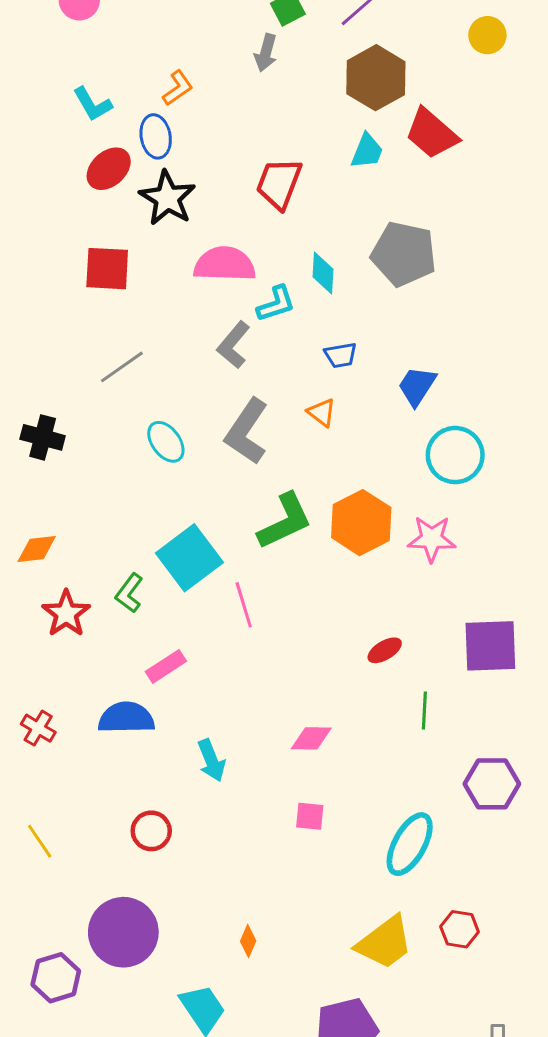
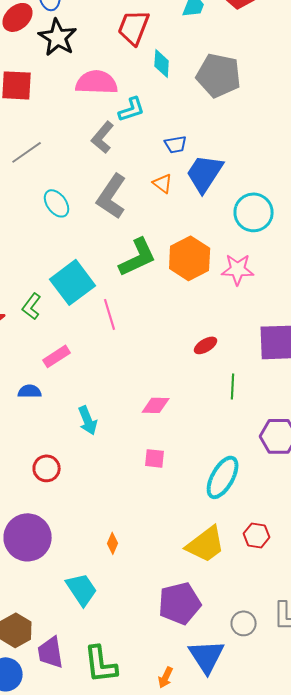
cyan diamond: (323, 273) -> (162, 63), moved
blue trapezoid: (417, 386) -> (205, 173), moved, size x1.4
blue semicircle: (126, 718) -> (30, 391), size x0.6

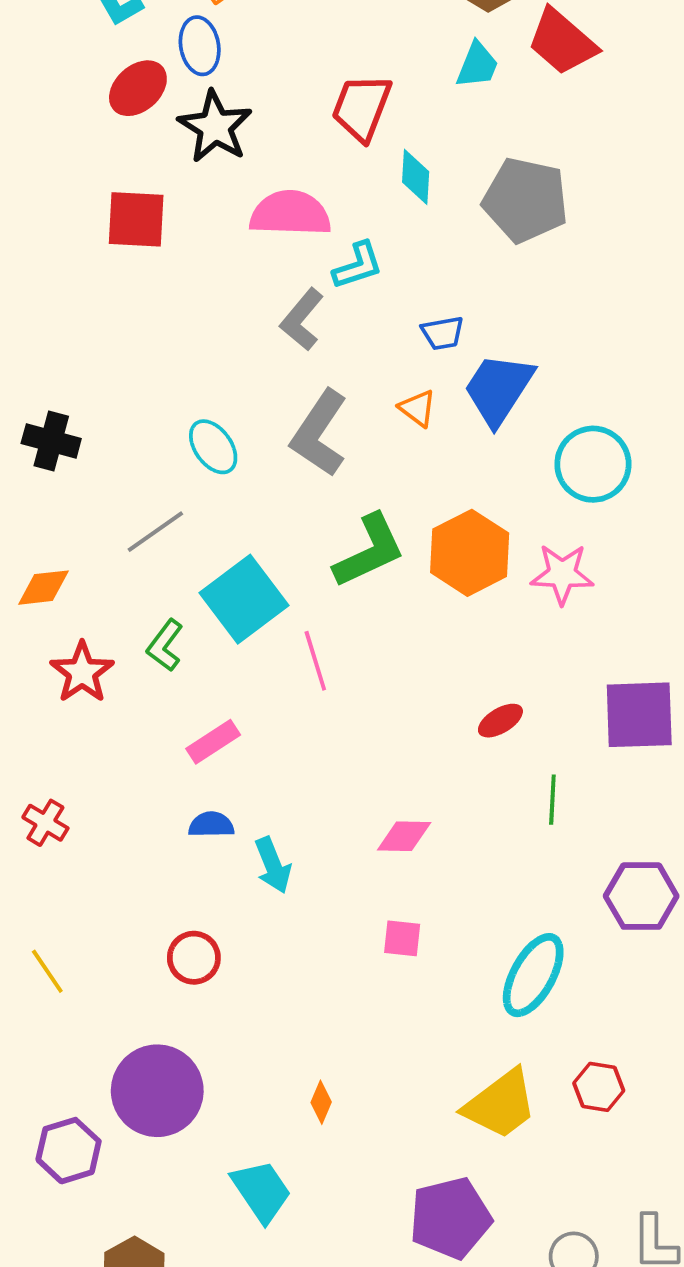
gray line: (27, 152) -> (155, 532), moved
blue semicircle: (30, 391) -> (211, 825), moved

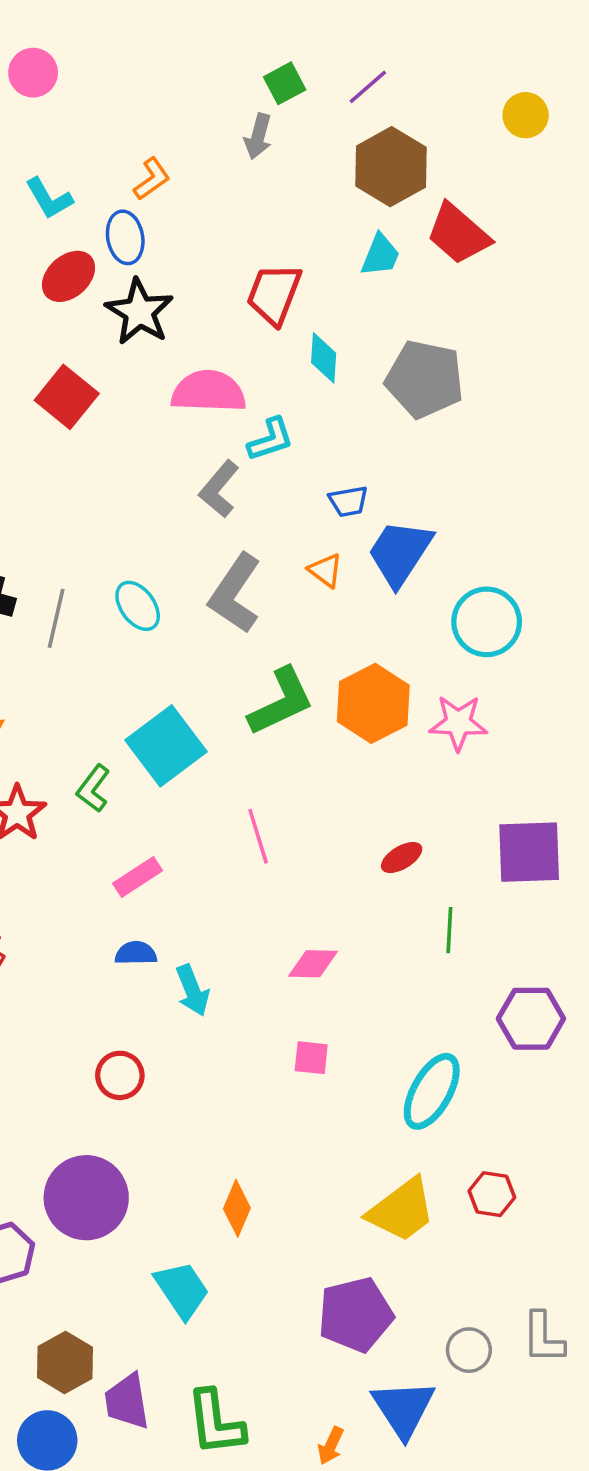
red square: (136, 219) -> (67, 397), turned 36
gray line: (155, 532) -> (56, 618), moved, turned -42
pink line: (315, 661) -> (258, 836), moved
orange diamond: (321, 1102) -> (237, 1208), size x1.4

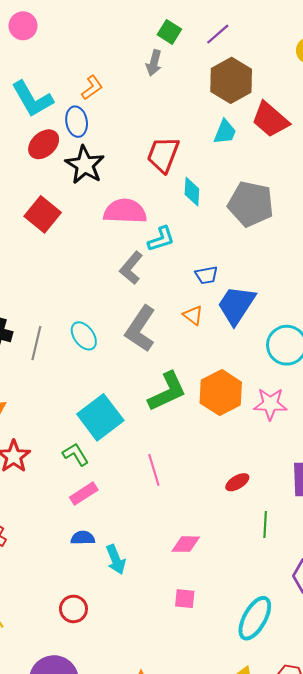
green square: (285, 83) -> (169, 32), turned -30
cyan L-shape: (49, 198) -> (32, 99), size x1.5
green L-shape: (93, 788) -> (76, 454), moved, turned 112

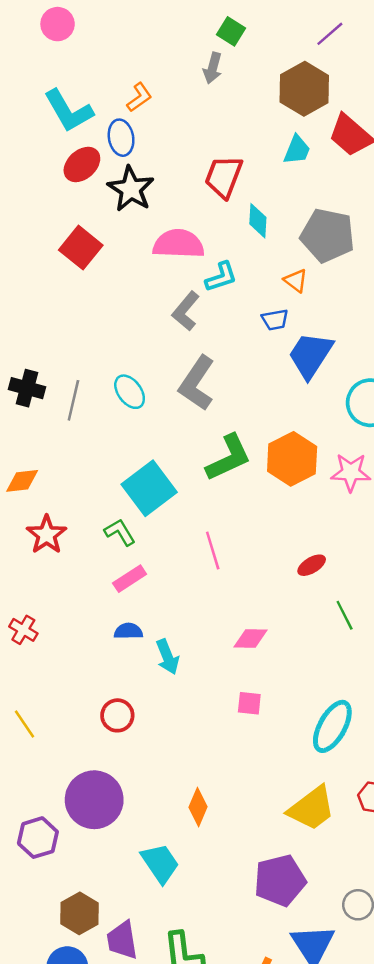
purple line: (218, 34) -> (330, 34), moved
orange triangle: (193, 315) -> (296, 281), moved
green line: (265, 524) -> (345, 615), turned -30

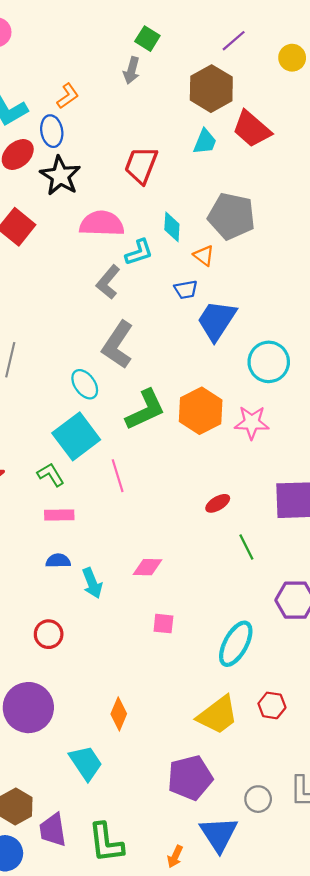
cyan diamond: (258, 221) -> (172, 227), moved
cyan ellipse: (130, 392) -> (85, 384), moved
pink line: (213, 551) -> (118, 476), moved
pink rectangle: (130, 579) -> (59, 515), turned 32
pink diamond: (251, 638) -> (147, 567), moved

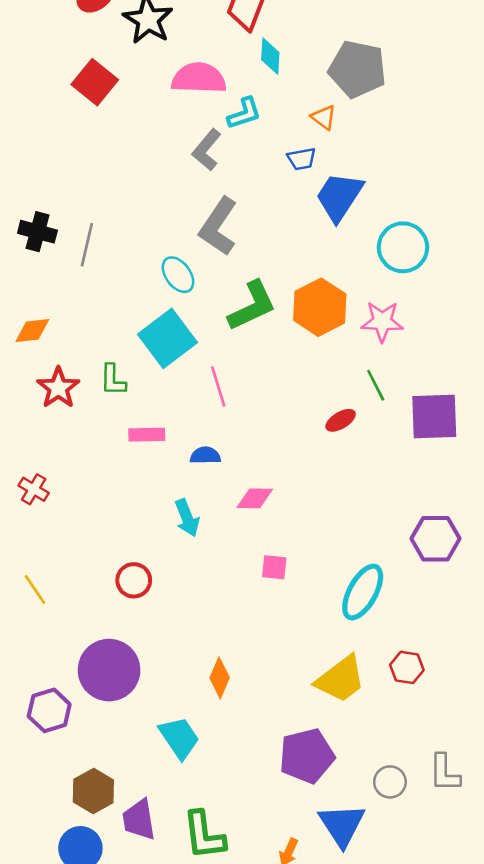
cyan diamond: (172, 227) -> (270, 56), moved
green L-shape: (51, 475) -> (113, 380), moved, turned -148
green line: (246, 547) -> (376, 385), moved
blue semicircle: (58, 561) -> (205, 455), moved

